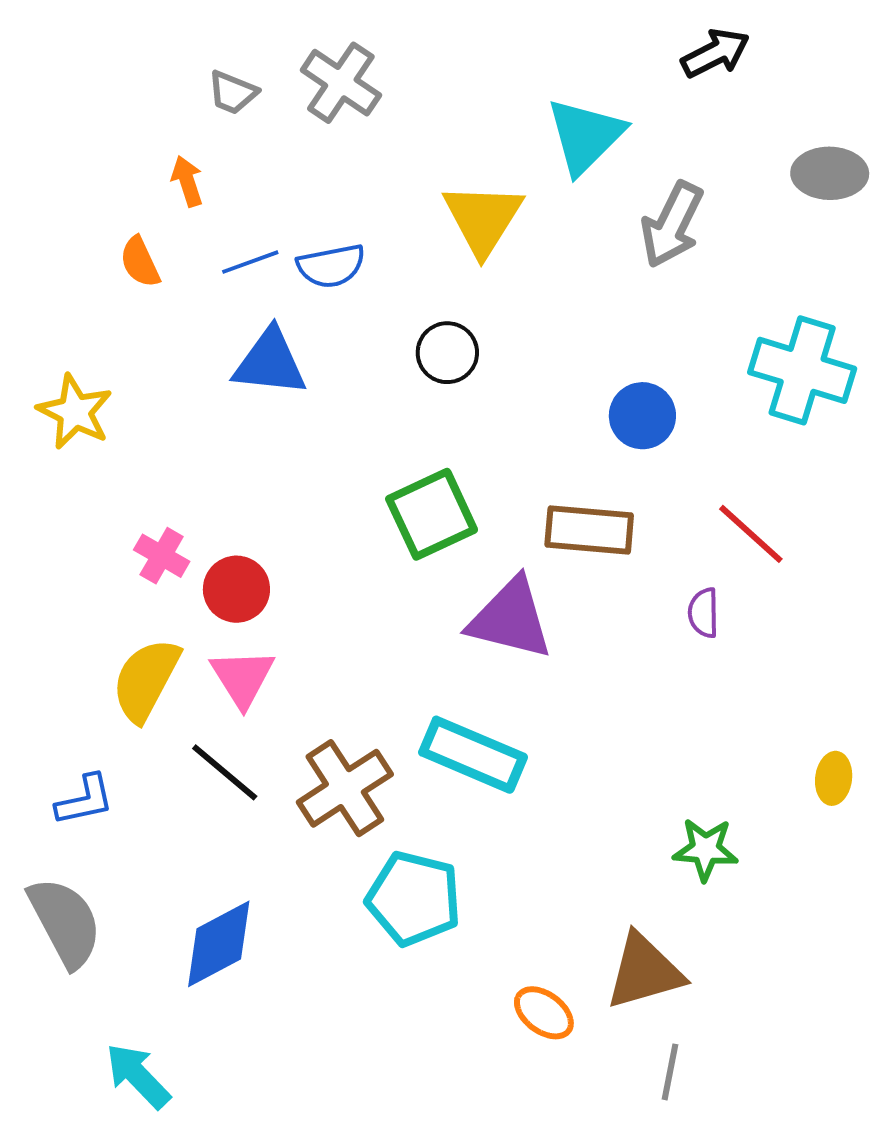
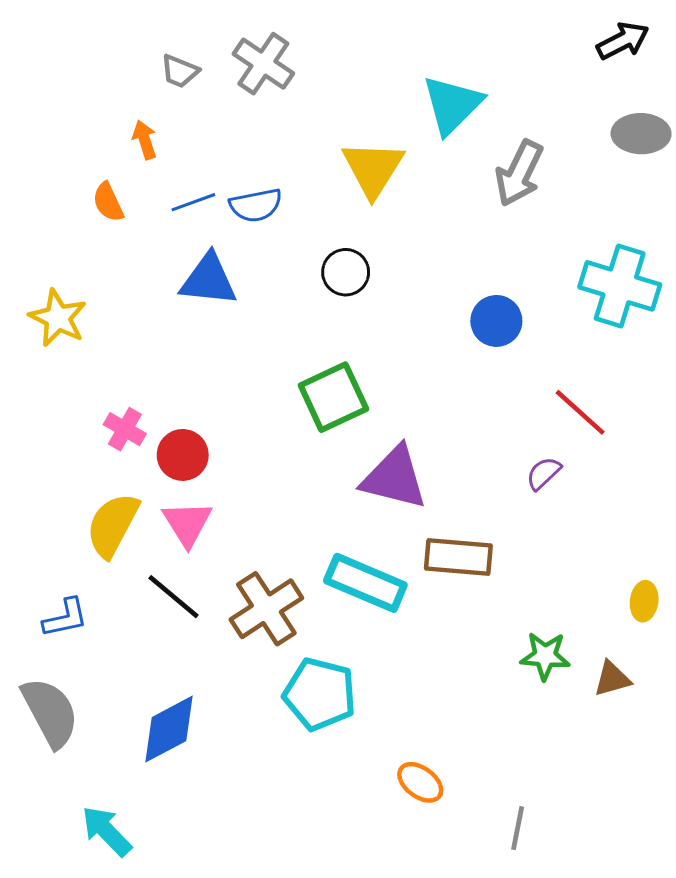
black arrow: (715, 53) -> (623, 41), moved
brown rectangle: (589, 530) -> (458, 557), moved
purple semicircle: (704, 613) -> (544, 473), turned 48
brown triangle: (644, 971) -> (612, 679), moved, size x0.6

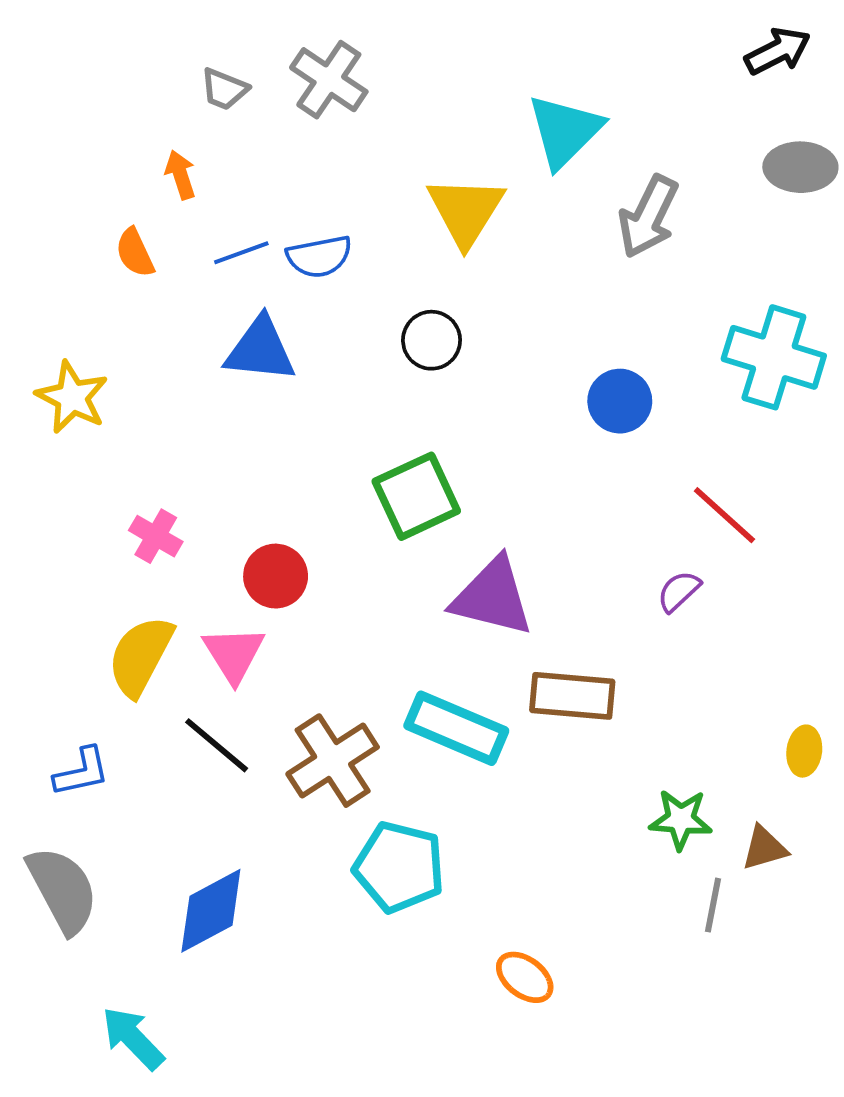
red circle: (183, 455) -> (276, 576), moved
gray line: (518, 828) -> (713, 905), moved

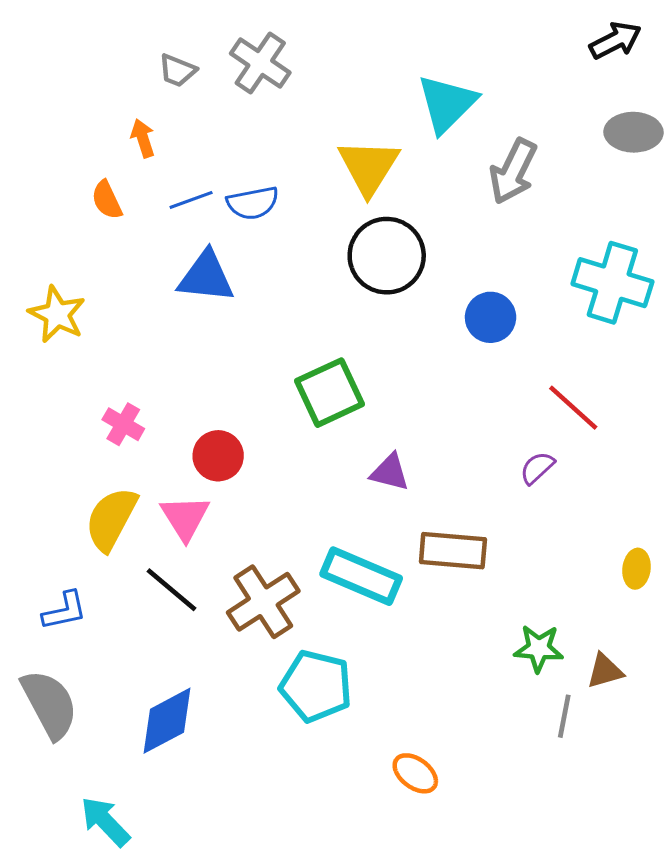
black circle: (432, 340) -> (387, 256), moved, size x1.6
purple triangle: (492, 597) -> (390, 472), size x0.6
yellow ellipse: (804, 751) -> (637, 569), moved

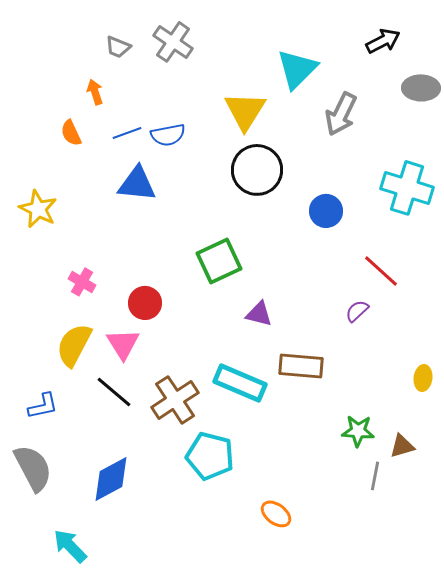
black arrow: (615, 40) -> (383, 41), moved

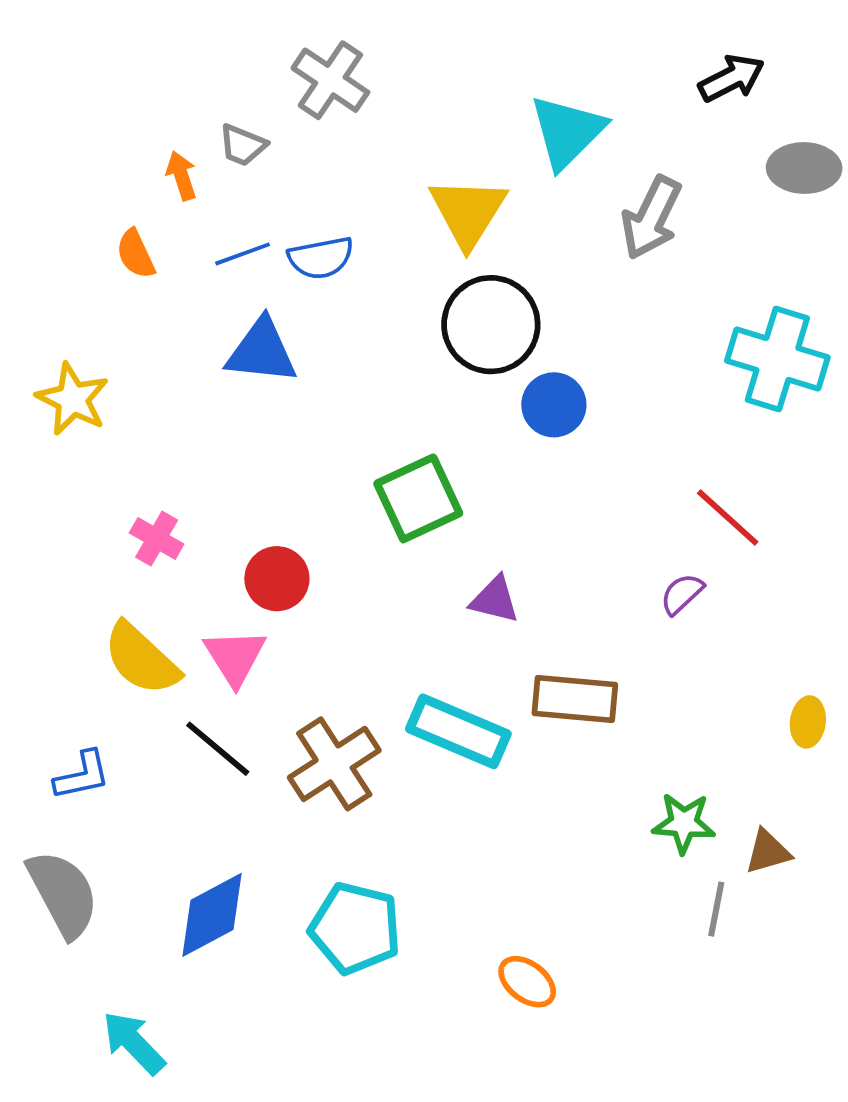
gray trapezoid: (118, 47) -> (243, 145), moved
blue circle: (326, 211) -> (554, 405), moved
yellow semicircle: (74, 345) -> (141, 659), turned -75
cyan pentagon: (210, 456) -> (355, 928), moved

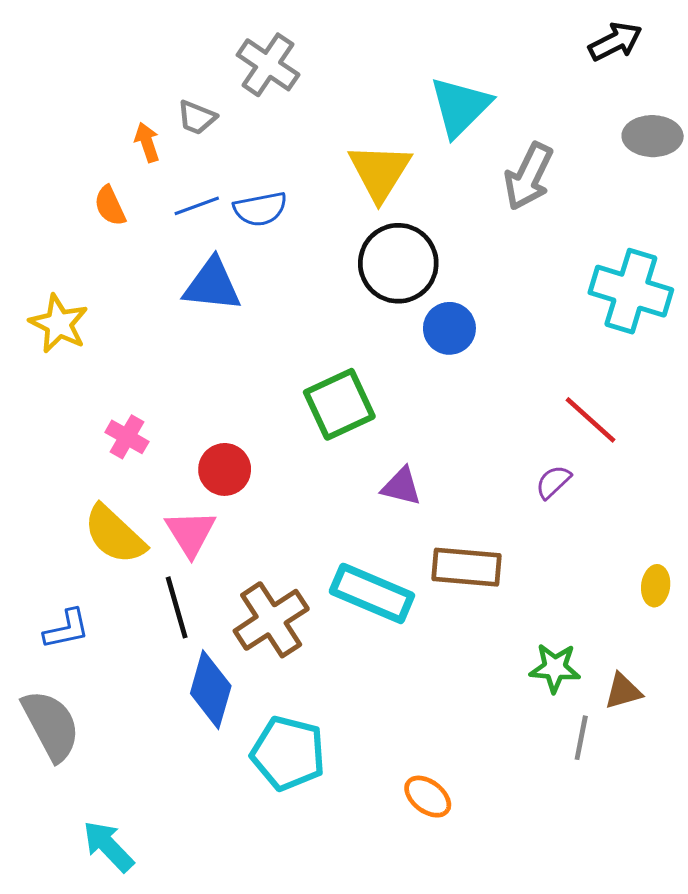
black arrow: (732, 78) -> (615, 42), moved
black line: (218, 749) -> (177, 607), turned 34
blue diamond: (212, 915) -> (211, 690), moved, turned -46

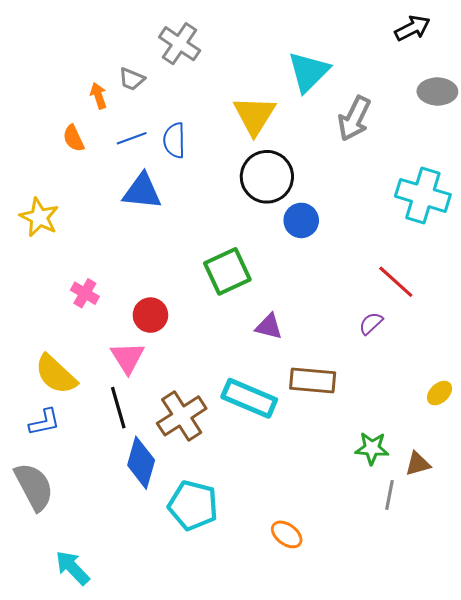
blue semicircle: (260, 209) -> (174, 140), turned 100
yellow semicircle: (115, 535) -> (56, 374), moved
yellow ellipse: (656, 586) -> (439, 393), turned 40

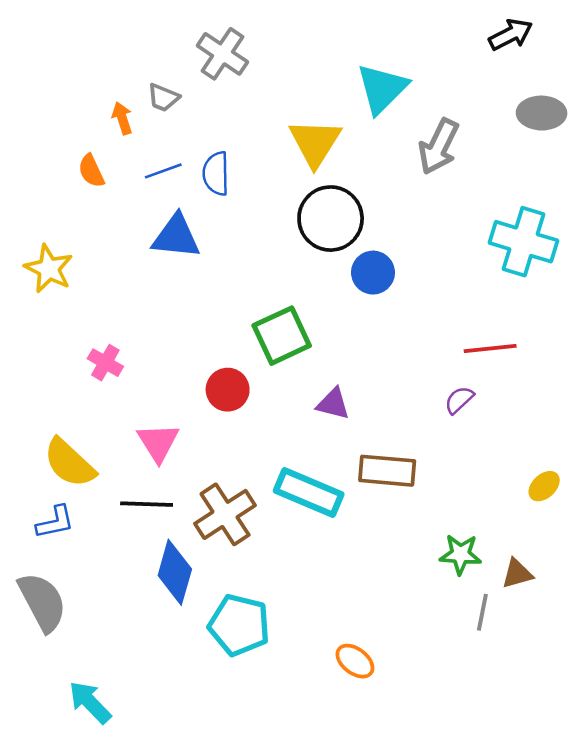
red line: (396, 282) -> (490, 348), turned -48
red circle: (150, 315) -> (228, 390), moved
black line: (118, 408) -> (147, 504), turned -72

